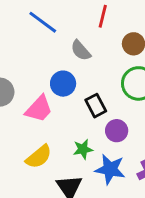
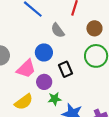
purple circle: (117, 131) -> (44, 82), moved

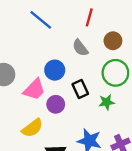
gray semicircle: (58, 30) -> (80, 48), moved
green star: (55, 99) -> (107, 102), moved

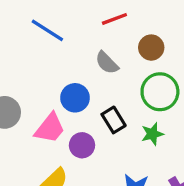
red line: (89, 17) -> (114, 19), turned 60

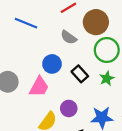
brown circle: (151, 48) -> (96, 22), size x1.5
purple circle: (82, 145) -> (69, 108), moved

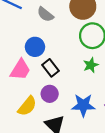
gray semicircle: (69, 37) -> (45, 14), moved
black rectangle: (80, 74) -> (50, 68), moved

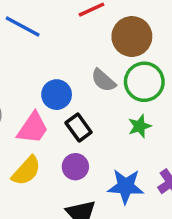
gray semicircle: (45, 14) -> (103, 80), moved
yellow semicircle: (27, 106) -> (26, 171), moved

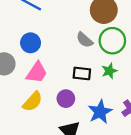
blue circle: (57, 95) -> (31, 43), moved
black rectangle: (79, 127) -> (82, 74), moved, turned -48
blue star: (126, 186) -> (100, 112), turned -30

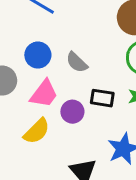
gray semicircle: (85, 40) -> (77, 62), moved
purple circle: (66, 99) -> (72, 112), moved

